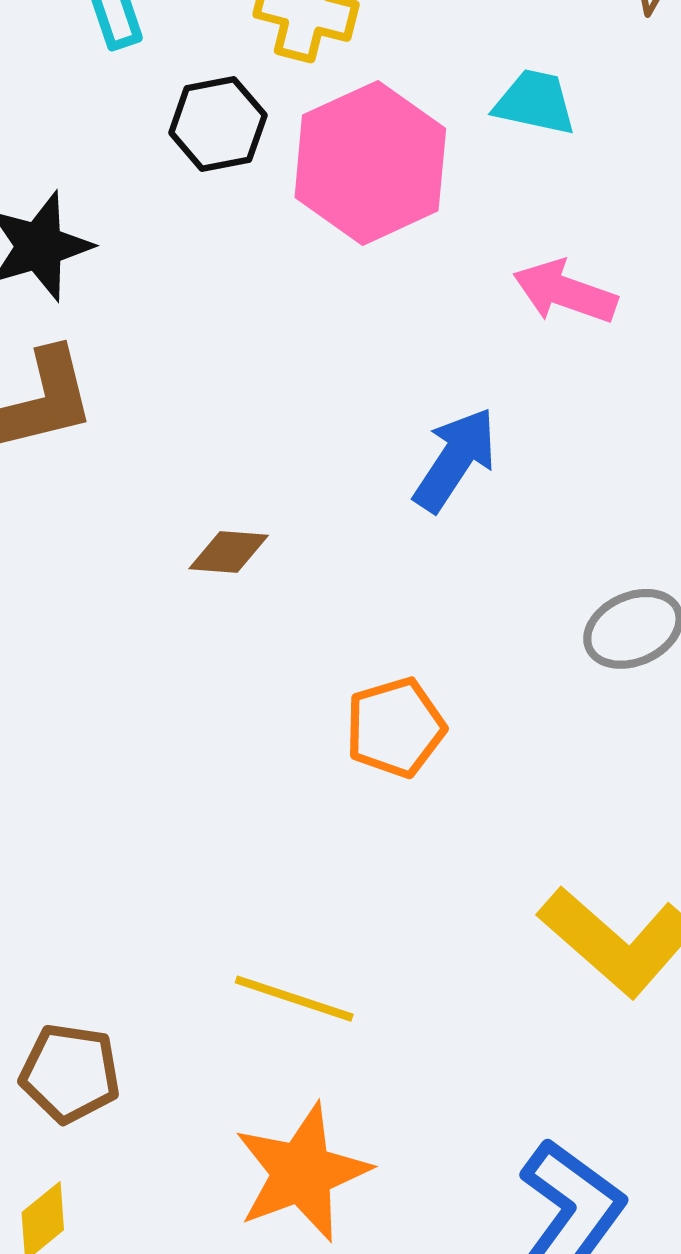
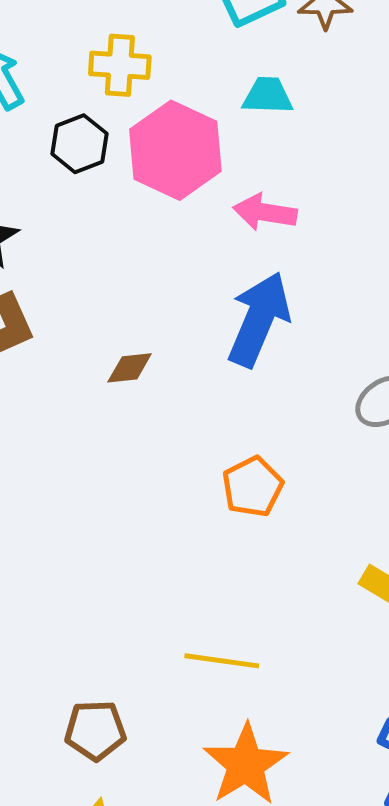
pink arrow: (565, 292) -> (265, 212), moved
blue arrow: (455, 460) -> (259, 319), size x1.4
brown diamond: (229, 552) -> (130, 368), moved

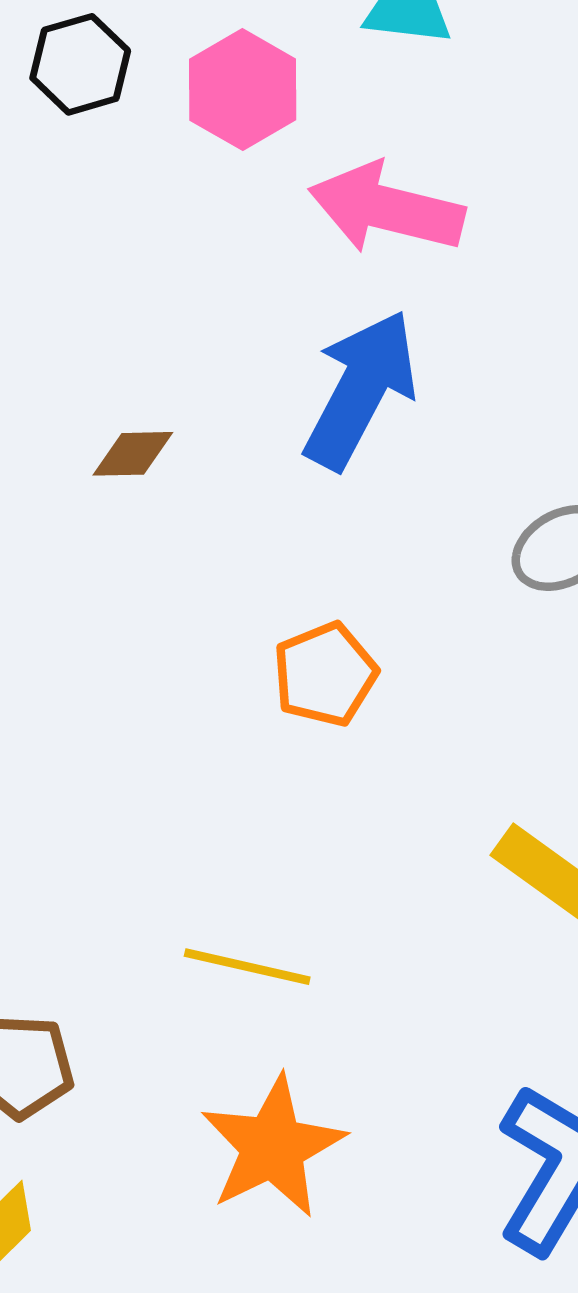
pink hexagon: (175, 150) -> (243, 90), size x0.7
pink arrow: (265, 212) -> (386, 208), size x1.4

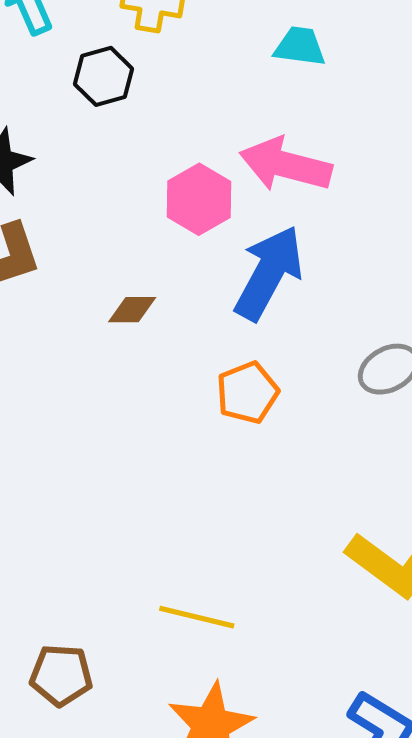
pink hexagon: (243, 90) -> (199, 199), moved
orange pentagon: (325, 674) -> (247, 393), moved

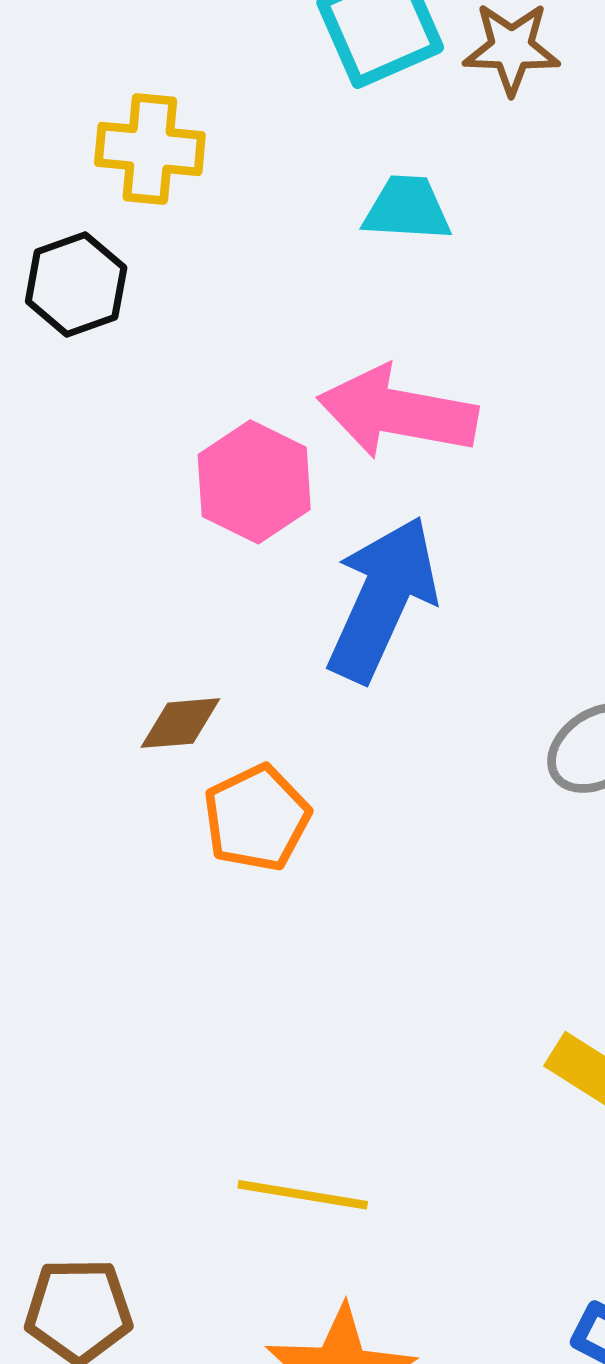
brown diamond: (132, 310) -> (180, 723), moved
orange pentagon: (247, 393) -> (257, 818), moved

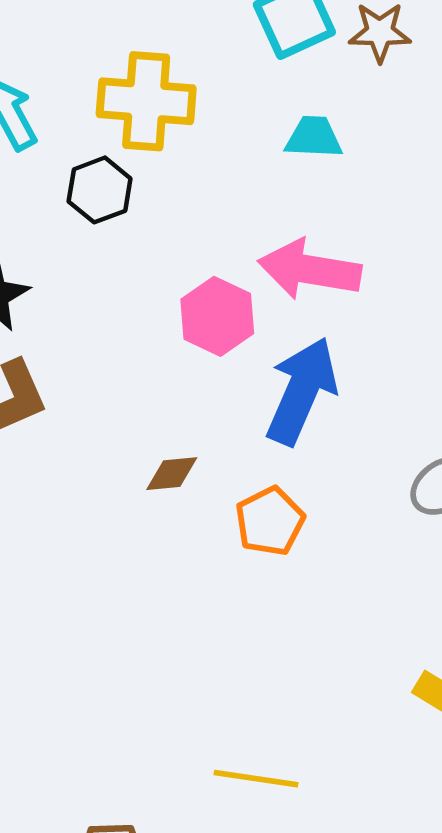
yellow cross: (150, 149) -> (146, 101), size x1.4
orange pentagon: (257, 818) -> (270, 521), moved

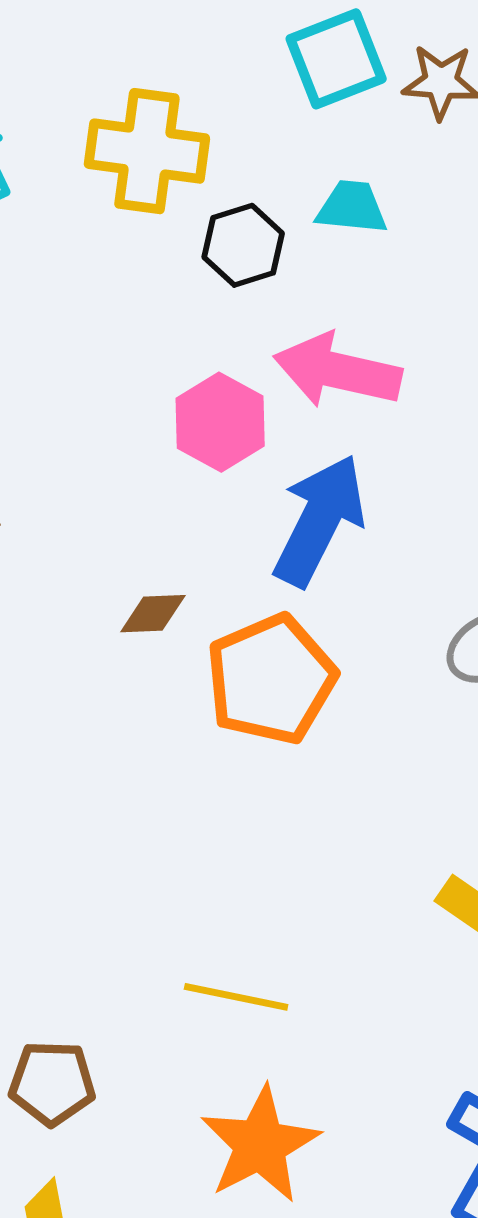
black hexagon: (100, 190) -> (243, 245), moved
orange pentagon: (270, 521) -> (271, 679), size x1.5

